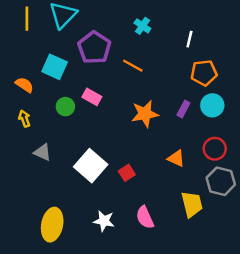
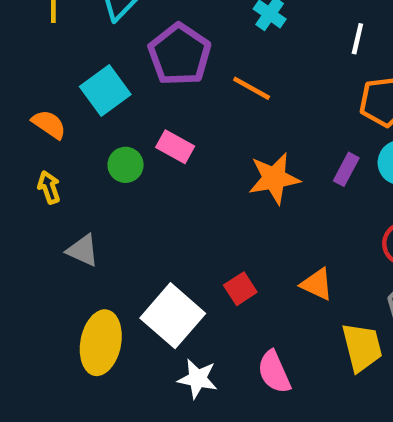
cyan square: (55, 67) -> (105, 91), turned 30
orange triangle: (176, 158) -> (317, 284), moved
white square: (91, 166) -> (173, 316), moved
yellow ellipse: (52, 225) -> (101, 343), moved

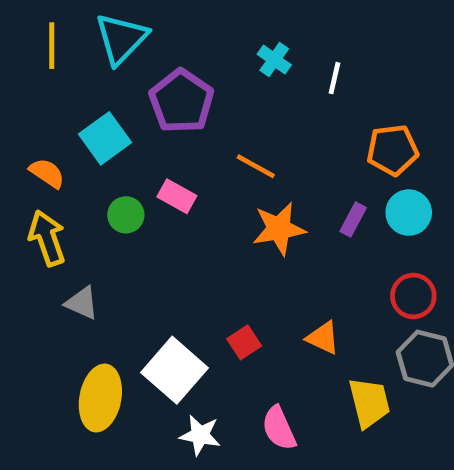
white line: (357, 39) -> (335, 78), moved
orange line: (252, 88) -> (256, 166), moved
yellow arrow: (49, 187) -> (47, 238), size x1.6

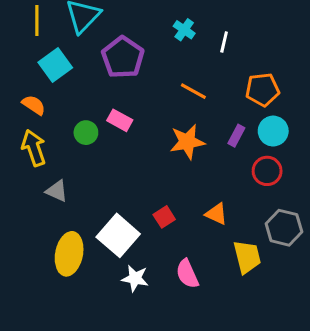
cyan square: (105, 138) -> (55, 65), moved
orange line: (256, 166) -> (193, 91), moved
red circle: (413, 296) -> (267, 171), moved

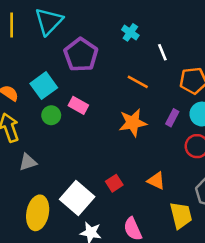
white line: (224, 42) -> (162, 52), moved, turned -35
cyan square: (55, 65) -> (44, 86), moved
gray triangle: (57, 191) -> (28, 162), turned -42

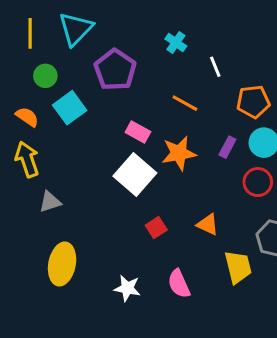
pink rectangle: (78, 105) -> (138, 132), moved
green circle: (51, 115) -> (45, 76), moved
white square: (77, 198) -> (135, 174), moved

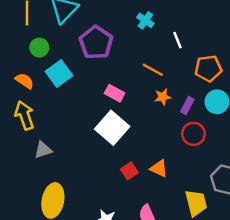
orange star: (179, 153) -> (163, 97), moved, size x0.6
red circle: (258, 182) -> (193, 134), moved
orange triangle: (208, 225) -> (159, 168), moved

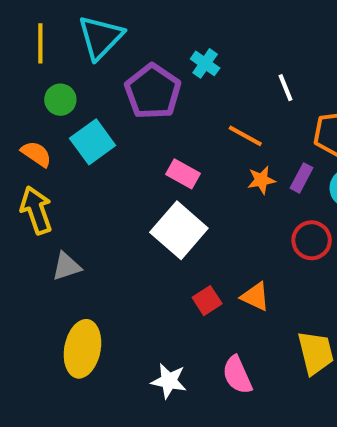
cyan cross: (145, 20) -> (205, 63), moved
purple rectangle: (187, 106) -> (302, 178), moved

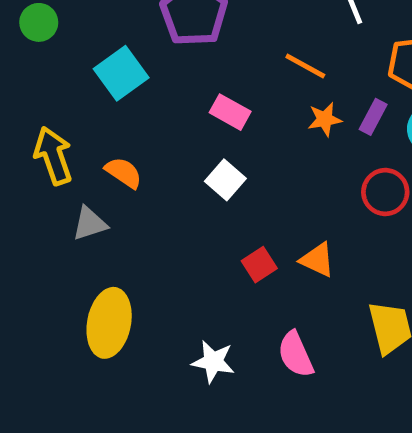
green circle: (60, 100) -> (39, 22), moved
orange semicircle: (36, 154) -> (124, 173), moved
white square: (179, 230) -> (225, 180), size x0.6

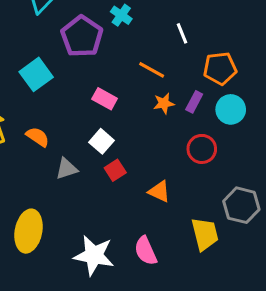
gray triangle: (90, 224) -> (67, 169), moved
red square: (259, 265) -> (115, 170), moved
white star: (213, 362) -> (94, 255), size x1.5

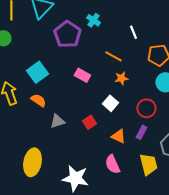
cyan square: (36, 74) -> (37, 72), moved
purple rectangle: (194, 102) -> (141, 132), moved
white square: (101, 141) -> (110, 103), moved
pink semicircle: (146, 251) -> (112, 164), moved

